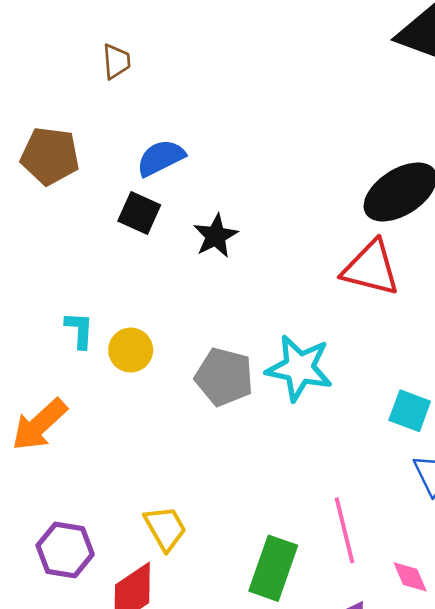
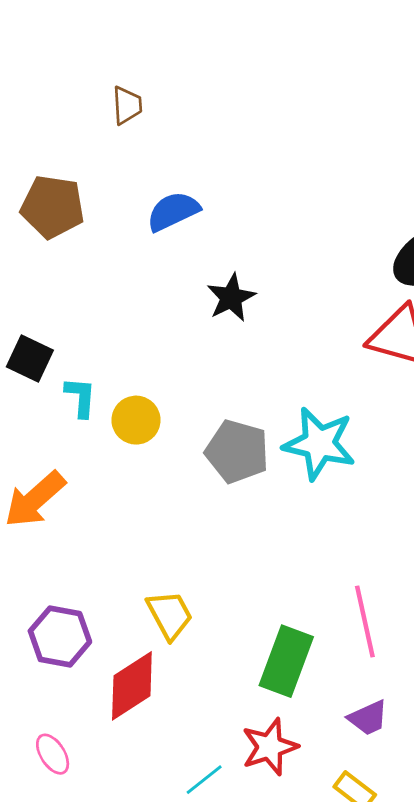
black square: (139, 213) -> (30, 358), moved

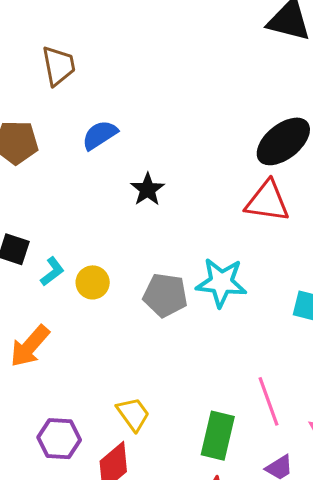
brown trapezoid: (127, 105) -> (59, 66), size x1.5
cyan L-shape: (81, 397) -> (52, 271), turned 56

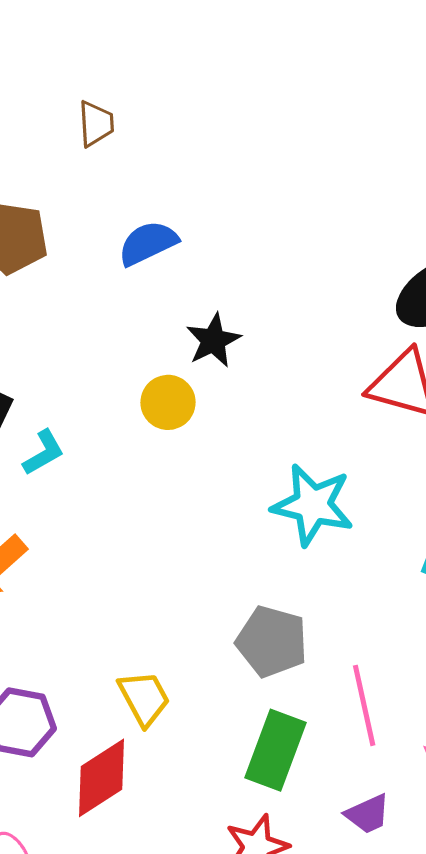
brown trapezoid: (59, 66) -> (96, 124), size x0.7
yellow circle: (93, 282) -> (168, 402), moved
gray pentagon: (165, 295) -> (272, 642), moved

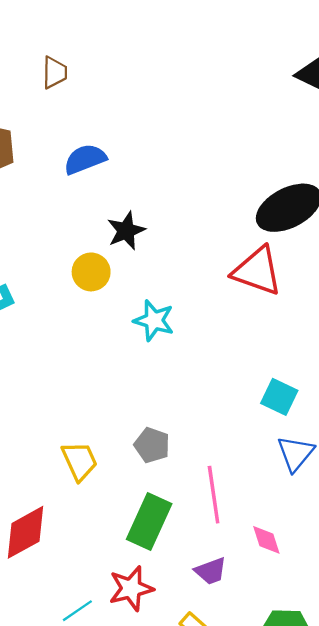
cyan star: (313, 505) -> (154, 320), moved, size x0.7
gray pentagon: (272, 642) -> (152, 445), size x0.7
yellow trapezoid: (144, 698) -> (79, 461), moved

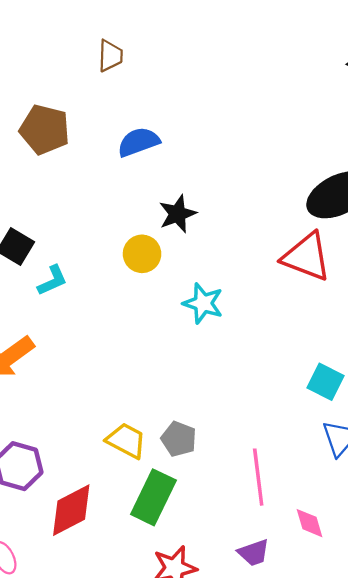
gray pentagon: (152, 445) -> (179, 439), moved
yellow trapezoid: (79, 461) -> (126, 441), turned -39
green rectangle: (149, 522) -> (153, 497), moved

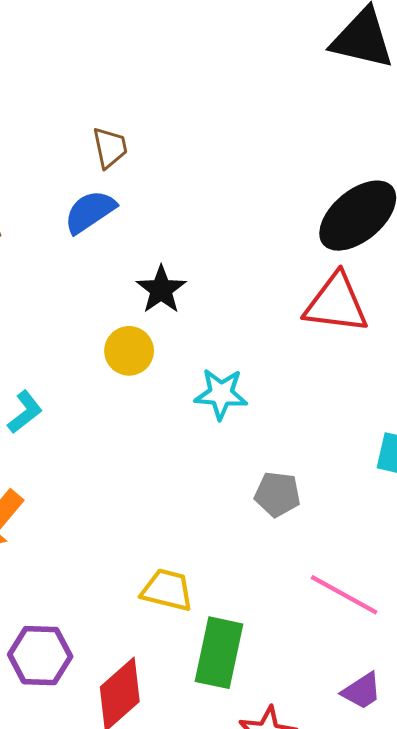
brown trapezoid: (110, 56) -> (110, 148), moved
gray pentagon: (179, 439) -> (277, 494), moved
pink line: (258, 477) -> (344, 595), turned -40

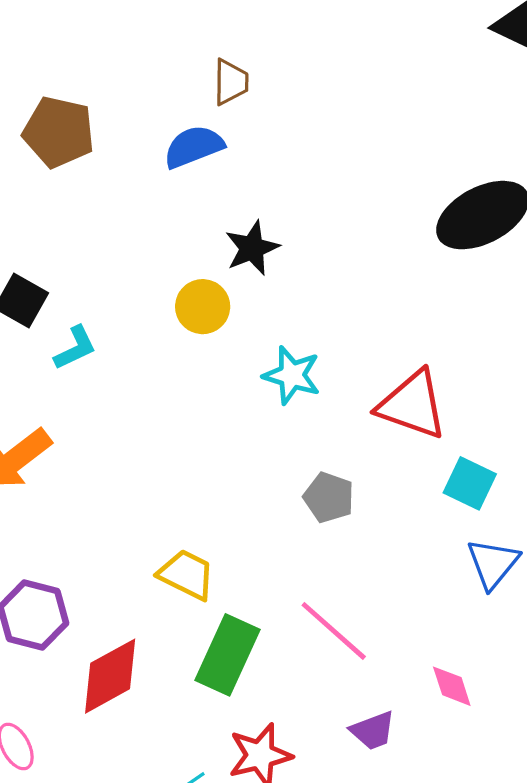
red triangle: (336, 303) -> (412, 405), moved
pink line: (344, 595) -> (334, 631), moved

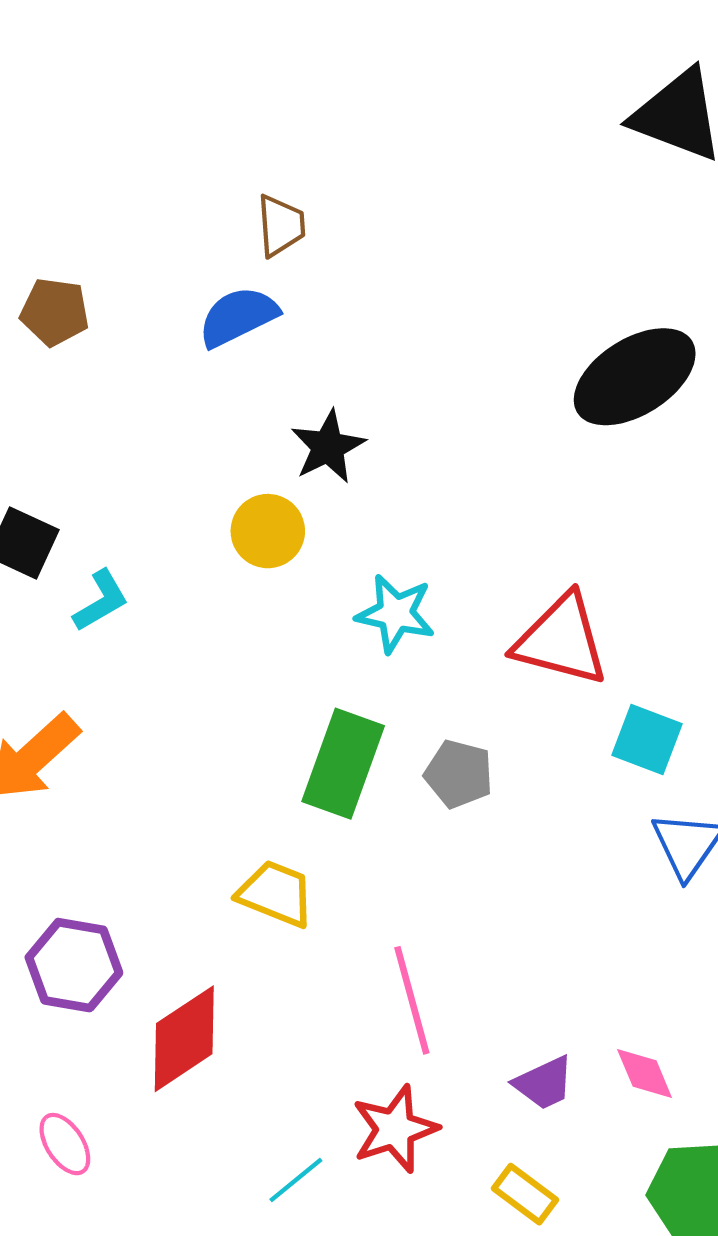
brown pentagon: (59, 132) -> (55, 312), size x0.7
pink line: (334, 631) -> (412, 1000), moved, turned 38
green rectangle: (228, 655) -> (343, 764), moved
pink diamond: (452, 686) -> (645, 1073), moved

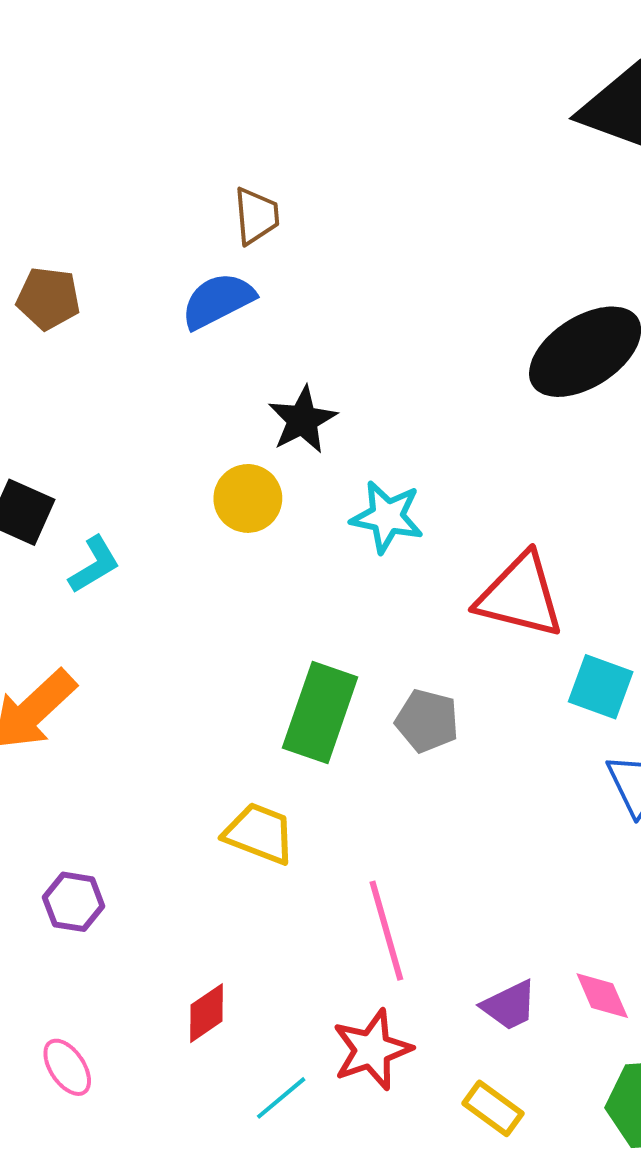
cyan star: (395, 614) -> (387, 517), moved
purple hexagon: (74, 965) -> (74, 902), size x0.7
red diamond: (184, 1039) -> (207, 1013), moved, size x0.6

